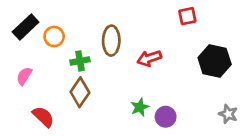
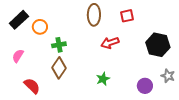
red square: (187, 16) -> (127, 16), moved
brown ellipse: (111, 41) -> (94, 15), moved
gray star: (228, 114) -> (168, 76), moved
purple circle: (166, 117) -> (145, 86), moved

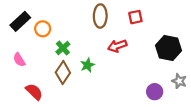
green cross: (59, 45) -> (63, 48), turned -32
pink semicircle: (18, 56) -> (19, 60), turned -64
green star: (103, 79) -> (87, 65), moved

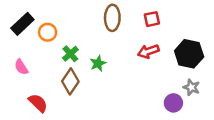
red arrow: (117, 46) -> (148, 51), moved
green star: (87, 65) -> (98, 63), moved
gray star: (179, 81) -> (191, 87), moved

